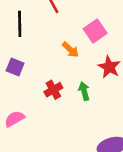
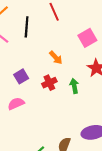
orange arrow: (70, 50) -> (56, 58), moved
purple square: (15, 67) -> (21, 76), moved, turned 32

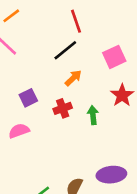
black line: (27, 27) -> (65, 50), moved, turned 42
orange arrow: (56, 58) -> (73, 78), turned -96

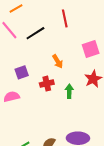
black line: (65, 50) -> (35, 33), moved
orange arrow: (73, 78) -> (58, 61), turned 96

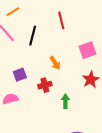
black line: (35, 33) -> (33, 36), turned -42
green arrow: (69, 91) -> (65, 101), moved

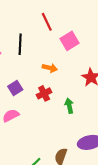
pink square: (87, 50) -> (69, 41), moved
orange arrow: (55, 63) -> (50, 68), turned -32

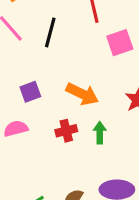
orange arrow: (50, 68) -> (82, 94), moved, size x1.5
red cross: (44, 93) -> (66, 131), moved

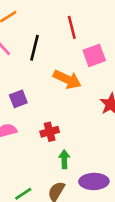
orange arrow: (82, 94) -> (67, 79), moved
green arrow: (100, 133) -> (64, 159), moved

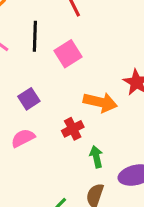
pink square: (94, 55) -> (68, 54), moved
orange arrow: (67, 79) -> (100, 102), moved

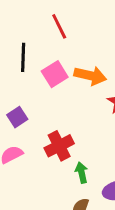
orange arrow: (100, 102) -> (90, 76), moved
red cross: (73, 129) -> (59, 146), size x1.4

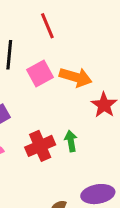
green arrow: (82, 173) -> (71, 141), moved

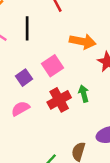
pink square: (40, 74) -> (52, 66), moved

